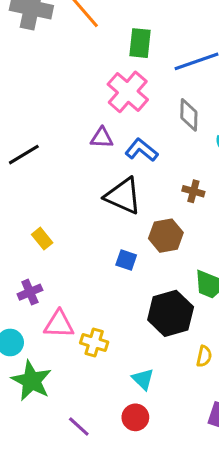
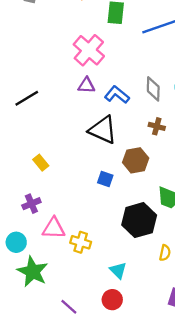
pink cross: (128, 92) -> (89, 50), moved
gray diamond: (189, 115) -> (153, 89), moved

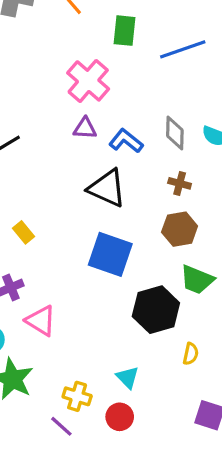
brown hexagon: (136, 160) -> (180, 229), moved
blue square: (105, 179) -> (110, 254), size x2.0
pink triangle: (54, 228) -> (41, 321), turned 30
yellow cross: (81, 242) -> (77, 396), moved

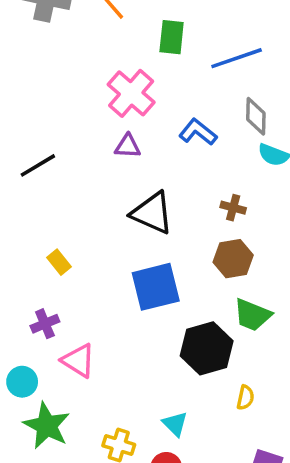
gray diamond: (175, 133) -> (256, 116), moved
blue L-shape: (126, 141) -> (198, 132), moved
blue square: (110, 254) -> (156, 287), turned -33

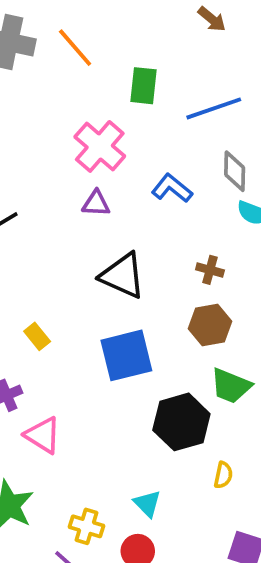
yellow rectangle: (59, 262) -> (37, 336), moved

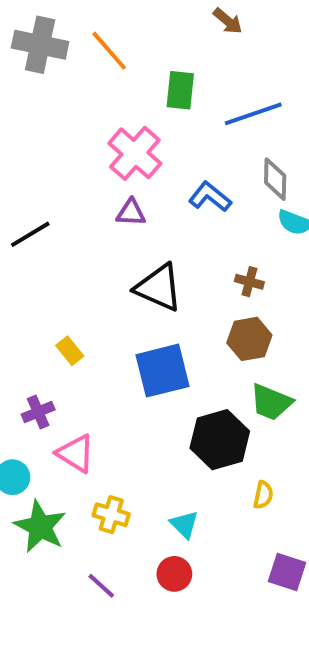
brown arrow: (212, 19) -> (228, 21), moved
yellow cross: (86, 526) -> (111, 515), moved

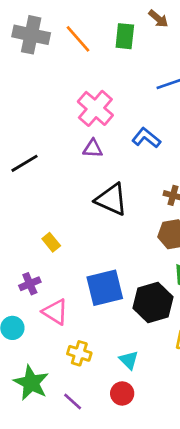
green rectangle: (180, 90) -> (125, 36), moved
blue square: (163, 371) -> (105, 288), moved
green star: (40, 527) -> (31, 383), moved

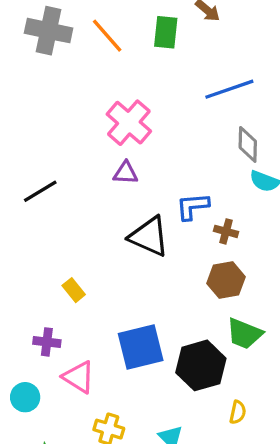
blue L-shape: (146, 138) -> (193, 206), moved, turned -44
purple cross: (30, 284) -> (47, 342), turned 30

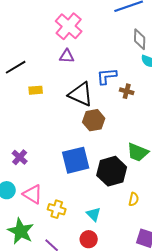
brown hexagon: (226, 280) -> (94, 120), moved
yellow rectangle: (74, 290) -> (36, 90), moved, turned -56
purple cross: (47, 342) -> (20, 157), turned 35
pink triangle: (79, 377) -> (33, 194), moved

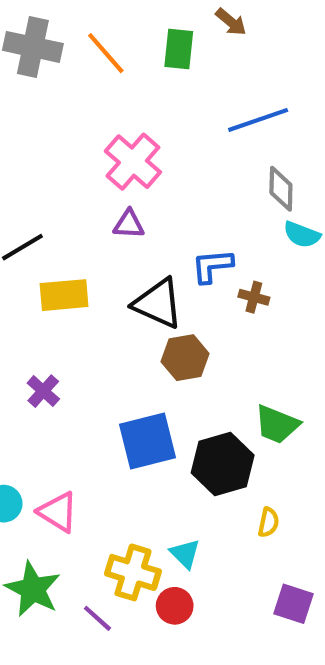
yellow rectangle: (36, 90) -> (64, 295), size x1.6
purple cross: (20, 157) -> (43, 391), moved
yellow cross: (57, 209) -> (133, 572), moved, size x1.4

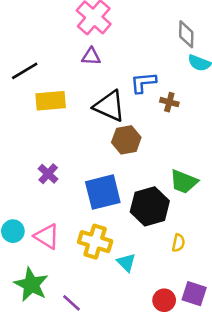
purple cross: (43, 391) -> (48, 174), moved
yellow cross: (133, 572) -> (95, 242), moved
red circle: (175, 606) -> (164, 300), moved

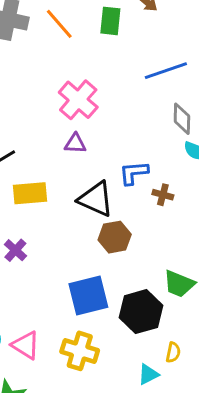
purple cross: (48, 174) -> (15, 250), moved
cyan triangle: (126, 262) -> (148, 374), moved, turned 48

